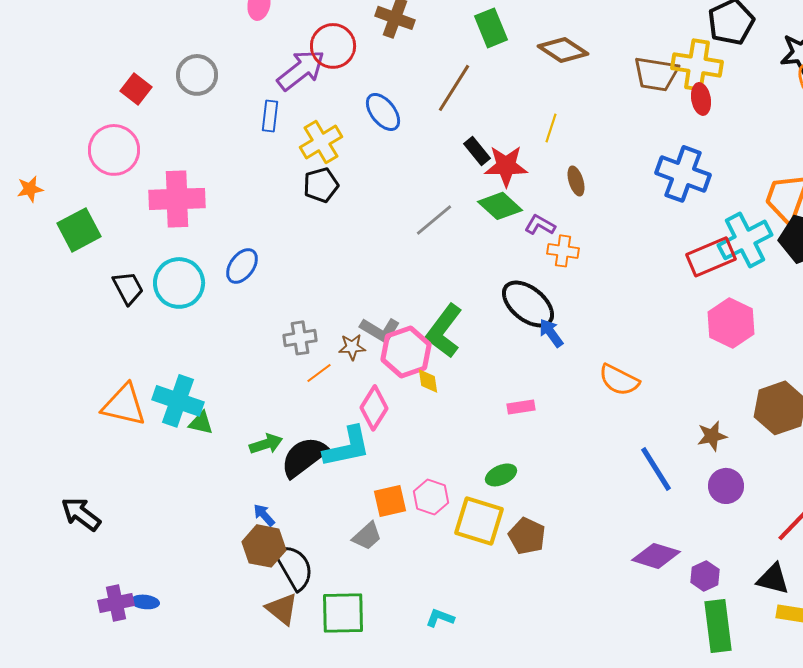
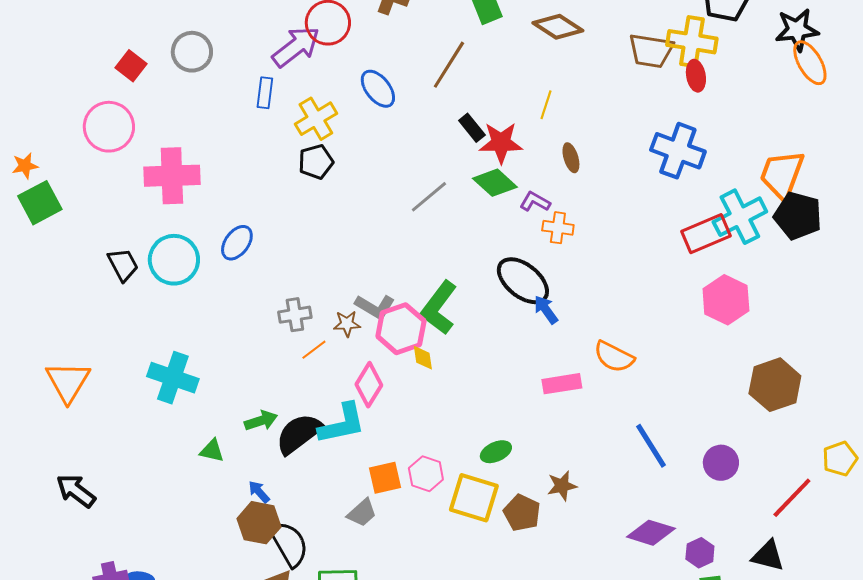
green square: (79, 230) -> (40, 203), moved
orange triangle: (124, 405) -> (68, 382), moved, turned 48
pink rectangle: (521, 407) -> (562, 384), moved, size x1.4
green triangle: (201, 423) -> (212, 451), moved
brown star: (712, 436) -> (562, 486), moved

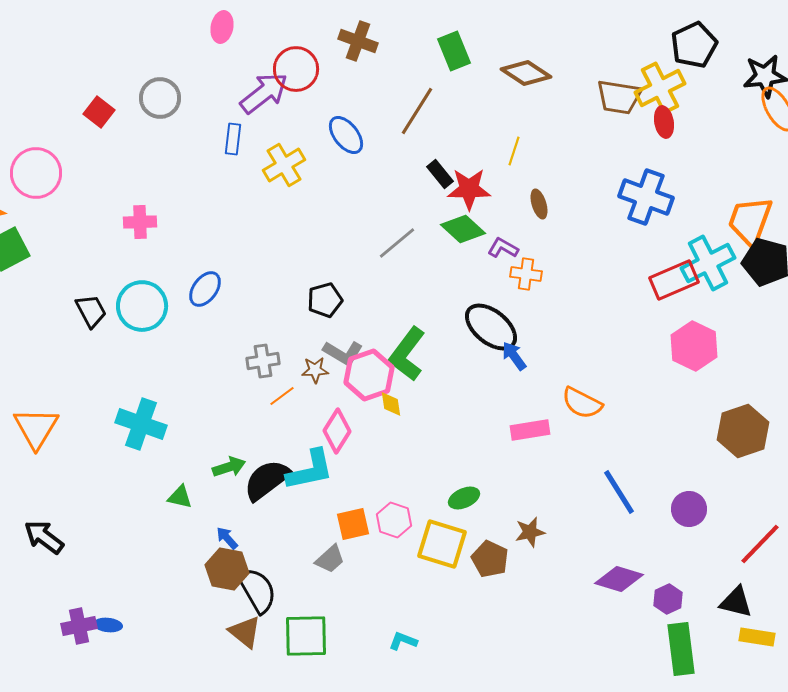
yellow cross: (692, 42) -> (660, 88), turned -36
pink circle: (109, 127) -> (36, 173), moved
black pentagon: (316, 162) -> (325, 300), moved
pink cross: (172, 176) -> (140, 222), size x0.6

